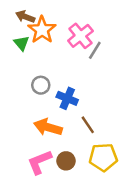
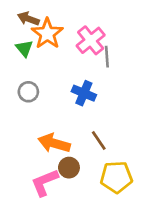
gray line: (95, 50) -> (107, 57), turned -36
gray circle: (41, 85) -> (28, 92), moved
blue cross: (67, 98) -> (84, 93), moved
brown circle: (66, 161) -> (69, 168), moved

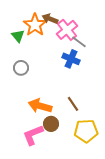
brown arrow: (28, 19) -> (50, 19), moved
gray line: (107, 57) -> (79, 42), turned -49
blue cross: (84, 93) -> (71, 59), moved

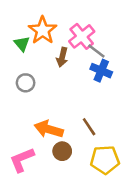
brown arrow: (50, 19) -> (62, 57), moved, turned -98
blue cross: (71, 59) -> (101, 71), moved
pink L-shape: (33, 135) -> (22, 160), moved

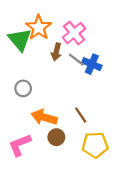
green triangle: (22, 44) -> (20, 40), size x1.6
gray line: (96, 51) -> (76, 60), moved
gray circle: (26, 83) -> (23, 88), moved

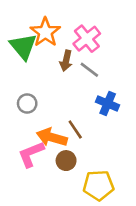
blue cross: (92, 64) -> (108, 103), moved
brown line: (81, 115) -> (75, 129), moved
pink L-shape: (20, 145) -> (31, 154), moved
yellow pentagon: (95, 145) -> (98, 185), moved

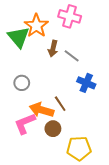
pink cross: (87, 39) -> (70, 16), moved, turned -35

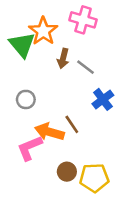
blue cross: (86, 83) -> (103, 99), turned 30
brown circle: (53, 129) -> (67, 172), moved

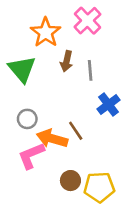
pink cross: (83, 20) -> (88, 21), turned 30
green triangle: (22, 45) -> (22, 69), moved
gray line: (86, 67) -> (90, 70), turned 48
gray circle: (26, 99) -> (27, 119), moved

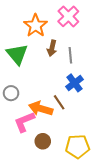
blue cross: (108, 104) -> (74, 83), moved
gray circle: (27, 119) -> (11, 93), moved
brown circle: (70, 181) -> (43, 141), moved

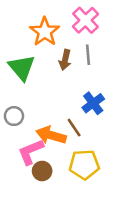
gray line: (70, 55) -> (88, 55), moved
brown circle: (43, 141) -> (42, 171), moved
yellow pentagon: (78, 146) -> (84, 165), moved

